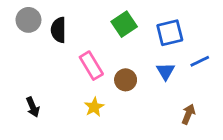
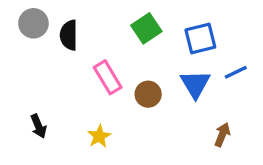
blue triangle: (166, 71) -> (195, 84), size x1.4
yellow star: (94, 107) -> (99, 136), moved

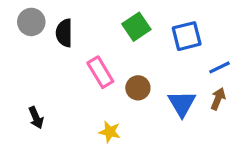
blue triangle: (195, 84) -> (182, 104), moved
brown arrow: (222, 135) -> (218, 99), moved
yellow star: (99, 136) -> (110, 132), moved, turned -30

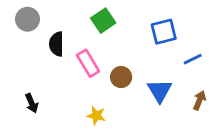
green square: (136, 27) -> (103, 21), moved
black semicircle: (64, 33) -> (56, 44), moved
brown arrow: (218, 99) -> (199, 100), moved

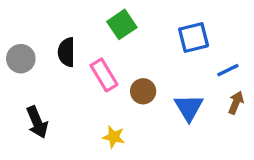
gray circle: (28, 19) -> (21, 59), moved
brown arrow: (199, 100) -> (236, 103), moved
black arrow: (32, 103) -> (37, 122), size x1.4

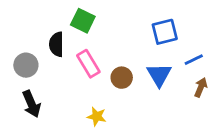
green square: (122, 24) -> (83, 21), moved, turned -30
gray circle: (21, 59) -> (26, 65), moved
blue triangle: (189, 108) -> (159, 75), moved

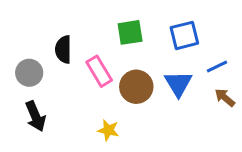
green square: (83, 21) -> (130, 32), moved, turned -35
brown circle: (122, 78) -> (136, 87), size x1.4
brown arrow: (201, 87) -> (225, 98), turned -72

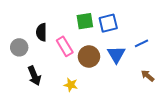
blue square: (184, 35) -> (108, 23), moved
brown arrow: (225, 98) -> (148, 76), moved
black arrow: (35, 116) -> (34, 76), moved

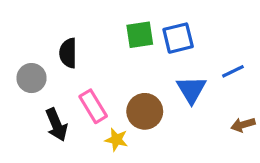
pink rectangle: (65, 46) -> (93, 106), moved
brown circle: (89, 56) -> (145, 111), moved
brown arrow: (148, 76) -> (243, 125), turned -56

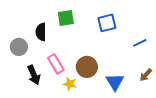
green square: (140, 35) -> (66, 18), moved
blue triangle: (191, 90) -> (115, 82), moved
brown arrow: (243, 125) -> (146, 75), turned -32

